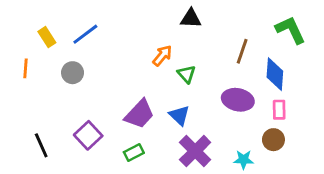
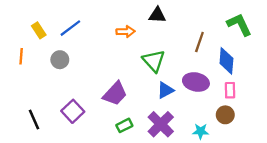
orange arrow: (162, 56) -> (126, 32), moved, turned 48
green triangle: (187, 74) -> (154, 61), size x1.5
blue triangle: (179, 115) -> (165, 90), moved, turned 48
green rectangle: (134, 152) -> (124, 125), moved

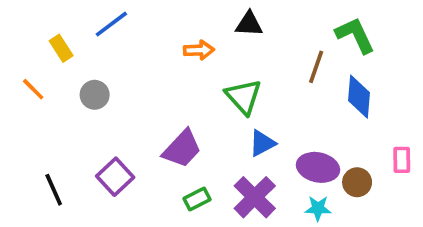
green L-shape: (239, 25) -> (355, 35), moved
blue line: (70, 28) -> (111, 24), moved
orange line: (21, 56) -> (33, 89), turned -49
purple ellipse: (196, 82) -> (318, 167), moved
pink rectangle: (230, 90) -> (402, 160), moved

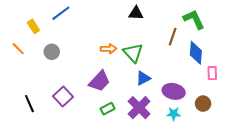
orange arrow: (199, 50) -> (109, 49), moved
pink rectangle: (402, 160) -> (212, 73), moved
brown circle: (357, 182) -> (203, 104), moved

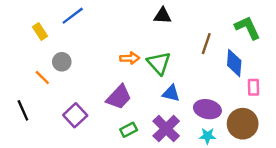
green L-shape: (194, 19) -> (247, 28), moved
orange line: (18, 49) -> (42, 78), moved
blue triangle: (143, 78) -> (171, 93), turned 42
black line: (29, 104) -> (23, 110), moved
brown circle: (203, 104) -> (243, 124), size x1.6

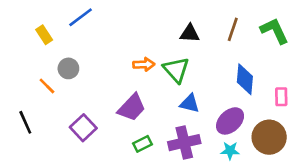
black triangle: (163, 16) -> (190, 33), moved
brown line: (206, 44) -> (233, 29), moved
blue diamond: (234, 63) -> (245, 79), moved
purple ellipse: (207, 109) -> (230, 121), turned -55
purple cross: (166, 129) -> (184, 143), turned 32

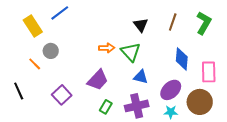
green L-shape: (274, 31) -> (204, 23), turned 55
black triangle: (190, 33) -> (141, 25), turned 49
yellow rectangle: (44, 35) -> (33, 26), size x1.5
pink rectangle: (281, 97) -> (209, 72), size x1.5
green rectangle: (143, 144) -> (106, 107), turned -32

